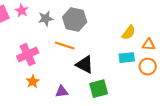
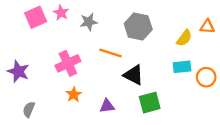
gray hexagon: (75, 20) -> (138, 26), moved
orange triangle: (149, 45) -> (207, 26), moved

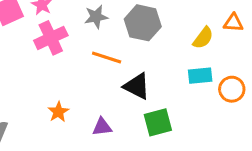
gray star: (89, 22) -> (96, 17), moved
pink cross: (68, 63) -> (51, 38), moved

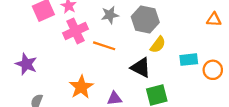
yellow semicircle: (203, 38) -> (158, 45), moved
orange line: (107, 58) -> (104, 46), moved
orange star: (58, 112) -> (81, 87), size x1.5

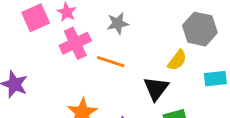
gray hexagon: (145, 20) -> (200, 29), moved
black triangle: (141, 68) -> (156, 89), turned 40

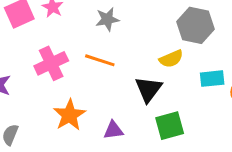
pink cross: (75, 43) -> (51, 63), moved
yellow semicircle: (177, 60) -> (171, 59), turned 30

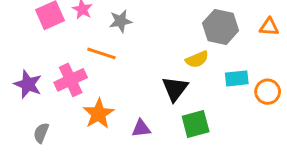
gray star: (107, 19) -> (121, 21), moved
orange line: (100, 60) -> (101, 53), moved
pink cross: (51, 63) -> (71, 80), moved

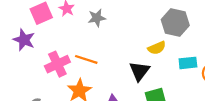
orange line: (101, 53) -> (86, 59), moved
purple star: (28, 84) -> (24, 40), moved

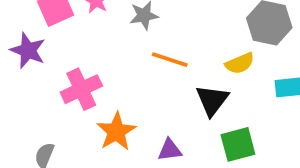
orange line: (86, 59) -> (170, 60), moved

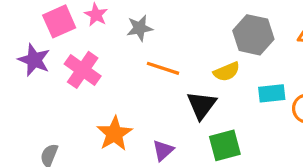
pink cross: (81, 89) -> (83, 70), moved, turned -30
purple triangle: (170, 150) -> (163, 150), turned -35

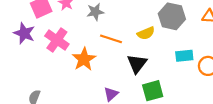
yellow semicircle: (227, 72) -> (146, 33), moved
orange star: (114, 134) -> (84, 59), moved

